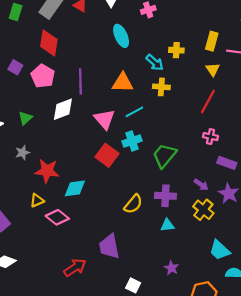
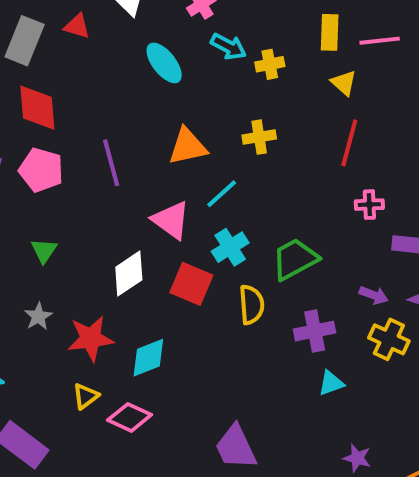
cyan arrow: (155, 63) -> (228, 47), moved
white diamond: (63, 109) -> (129, 274), moved
green triangle: (25, 118) -> (44, 251), moved
green trapezoid: (164, 156) -> (295, 259), turned 36
yellow semicircle: (133, 204) -> (251, 305), moved, turned -30

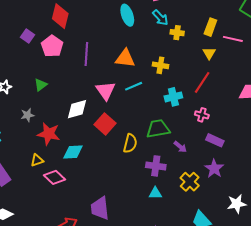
cyan cross: (230, 247) -> (173, 97), moved
purple arrow: (374, 295) -> (180, 147), moved

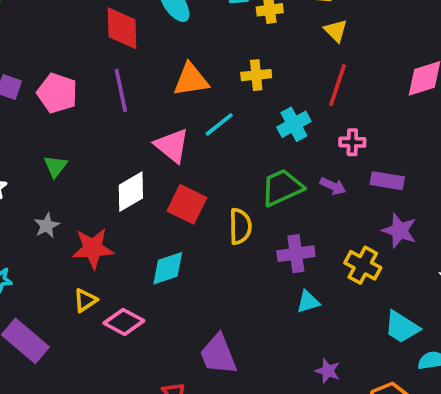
red diamond: (60, 16) -> (122, 28), moved
purple arrow: (180, 147) -> (333, 186), moved
cyan diamond: (73, 152) -> (168, 268), moved

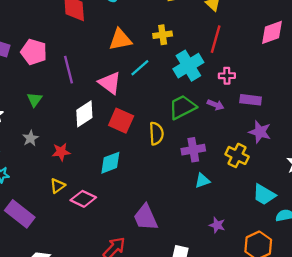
purple line: (121, 90) -> (68, 70), moved
cyan cross: (294, 124) -> (188, 66), size x1.4
red star: (93, 248) -> (61, 152), size x0.7

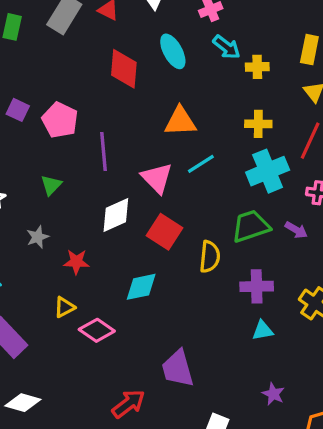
yellow cross: (163, 35) -> (258, 124), moved

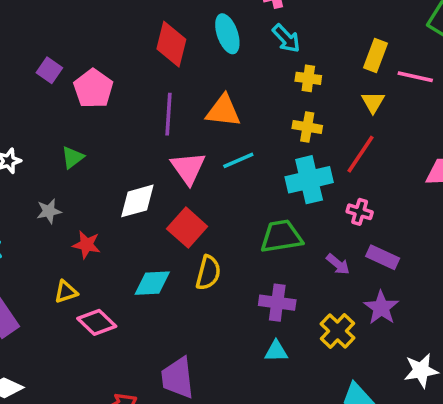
yellow cross: (257, 67) -> (308, 78), moved
purple line: (104, 151) -> (168, 114), moved
purple arrow: (296, 230) -> (338, 264), moved
yellow semicircle: (210, 257) -> (208, 273), moved

